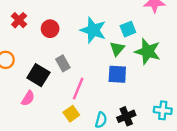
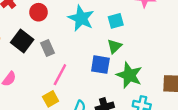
green triangle: (117, 49) -> (114, 46), moved
green star: (148, 51) -> (129, 75), moved
black square: (38, 75) -> (22, 41), moved

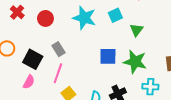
black square: (22, 41) -> (33, 59), moved
green triangle: (114, 46) -> (137, 30), moved
pink line: (60, 75) -> (58, 73), moved

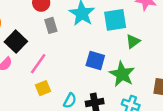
cyan square: (115, 15) -> (115, 20), size x1.5
gray rectangle: (59, 49) -> (51, 25), moved

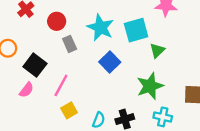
blue square: (95, 61) -> (110, 62), moved, turned 36
green star: (122, 74) -> (150, 86), turned 30

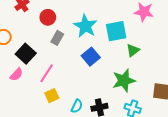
gray rectangle: (70, 44) -> (57, 38), turned 48

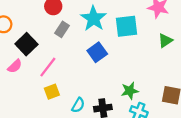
green triangle: (133, 50) -> (165, 41), moved
green star: (124, 81) -> (130, 91), moved, size x0.7

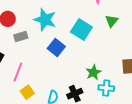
cyan square: (127, 26) -> (81, 29), moved, turned -35
gray rectangle: (62, 29) -> (21, 36), turned 56

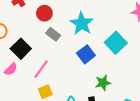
gray rectangle: (21, 36) -> (53, 34), turned 40
green star: (93, 72) -> (103, 83), moved

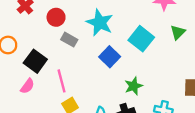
pink line: (41, 69) -> (62, 81), turned -42

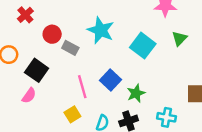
red circle: (56, 17) -> (52, 34), moved
blue square: (110, 57) -> (111, 80), moved
pink line: (62, 81) -> (82, 87), moved

